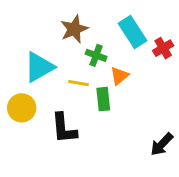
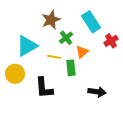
red cross: (163, 48) -> (111, 41), moved
green cross: (96, 55) -> (66, 38), turned 32
black arrow: (162, 144) -> (97, 92), moved, turned -126

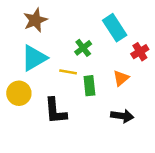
brown star: (51, 20) -> (35, 20), moved
orange triangle: (82, 52) -> (121, 78), moved

